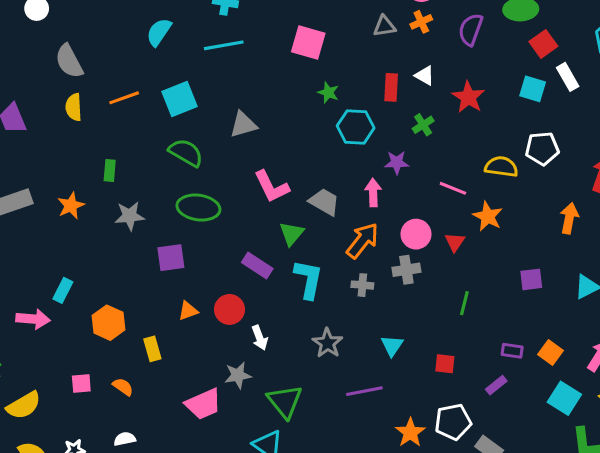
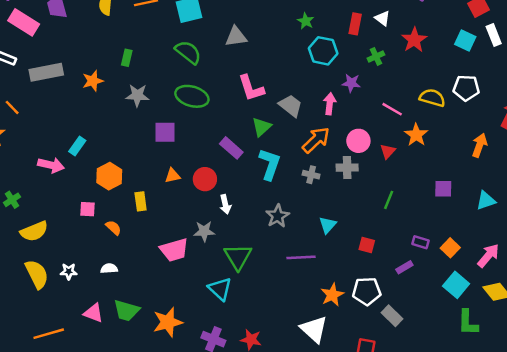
pink square: (81, 384) -> (88, 209), moved

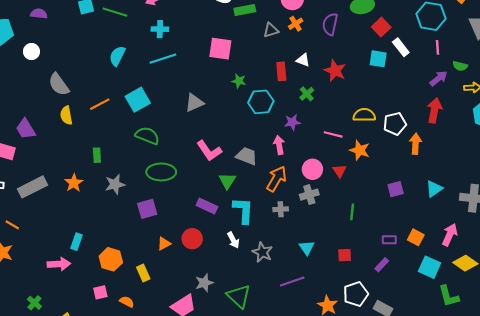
gray triangle: (236, 37) -> (194, 103), moved
white pentagon: (466, 88) -> (395, 124), moved
white arrow: (225, 204) -> (233, 240), moved

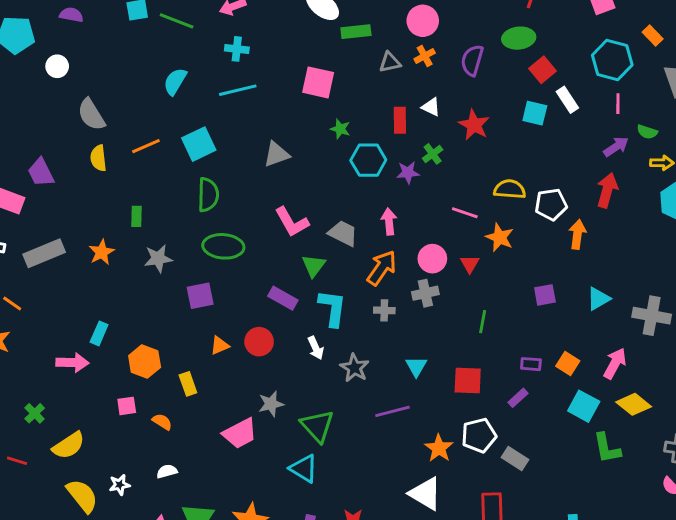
purple star: (292, 122) -> (408, 173), moved
green semicircle: (147, 136) -> (208, 195), turned 65
red square: (345, 255) -> (468, 381), size x1.5

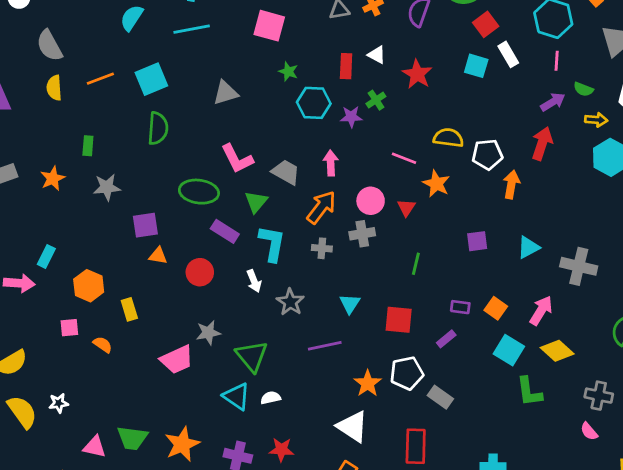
green ellipse: (223, 246) -> (199, 192), moved
orange triangle: (220, 345) -> (158, 256), moved, turned 30
white semicircle: (167, 471) -> (271, 398), moved

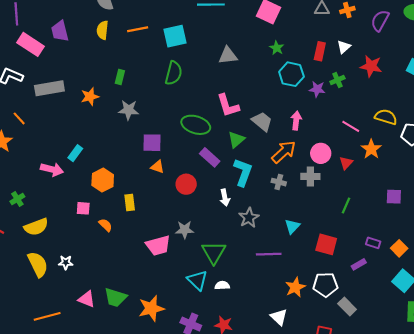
white triangle: (377, 55) -> (344, 47), turned 40
red star: (417, 74) -> (371, 66), turned -30
white triangle: (353, 427) -> (279, 317), size x0.7

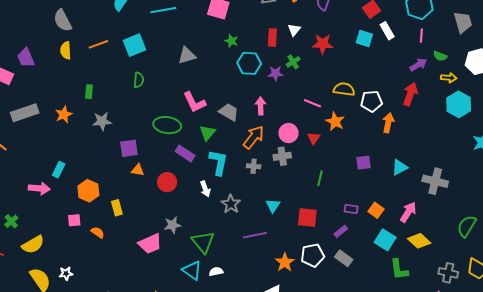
green semicircle: (174, 73) -> (139, 80), size x0.7
gray rectangle: (347, 307) -> (344, 258), moved

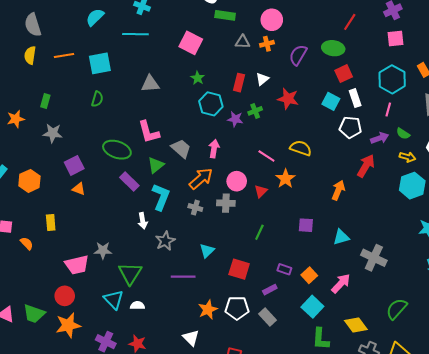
white pentagon: (371, 101) -> (350, 127), moved
purple square: (129, 148) -> (74, 165), turned -30
red circle: (167, 182) -> (65, 296), moved
orange hexagon: (88, 191) -> (29, 181), moved
yellow diamond: (419, 241) -> (356, 325), moved

